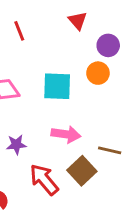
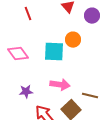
purple circle: (108, 45) -> (92, 16), moved
orange circle: (98, 73) -> (73, 40), moved

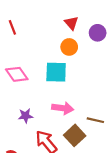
red line: (28, 14) -> (12, 27), moved
orange circle: (73, 40) -> (69, 47), moved

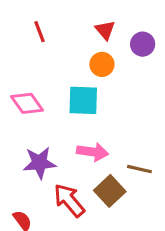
red line: (12, 27) -> (40, 32), moved
purple star: (25, 116) -> (40, 163), size x1.5

